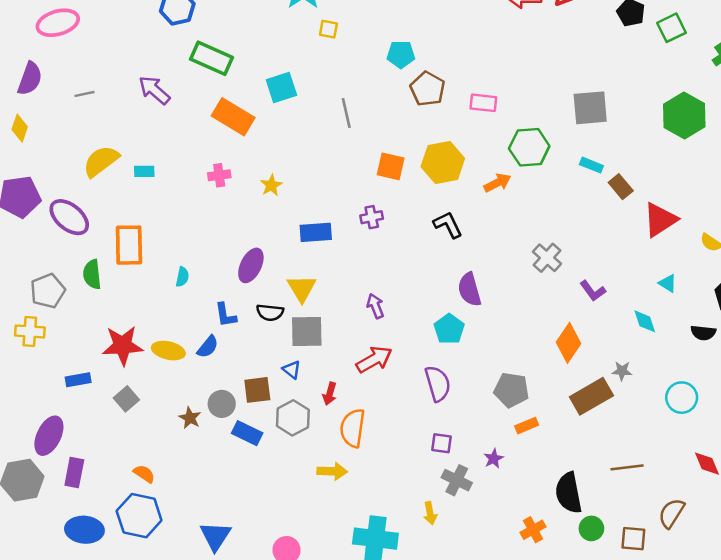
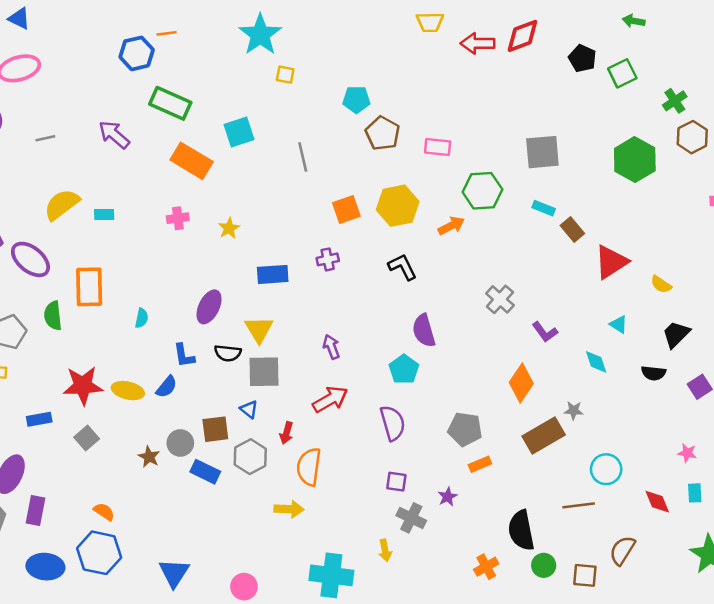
orange square: (391, 166) -> (346, 209), turned -32
cyan circle: (682, 398) -> (606, 469), moved

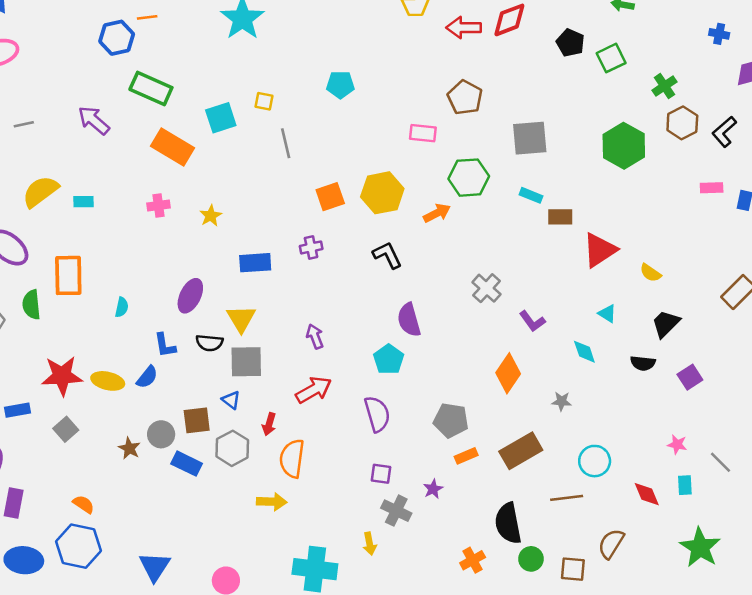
yellow square: (285, 75) -> (264, 101), moved
brown pentagon: (383, 133) -> (465, 97), moved
brown rectangle: (572, 229) -> (560, 217), turned -50
brown rectangle: (544, 435) -> (521, 451), moved

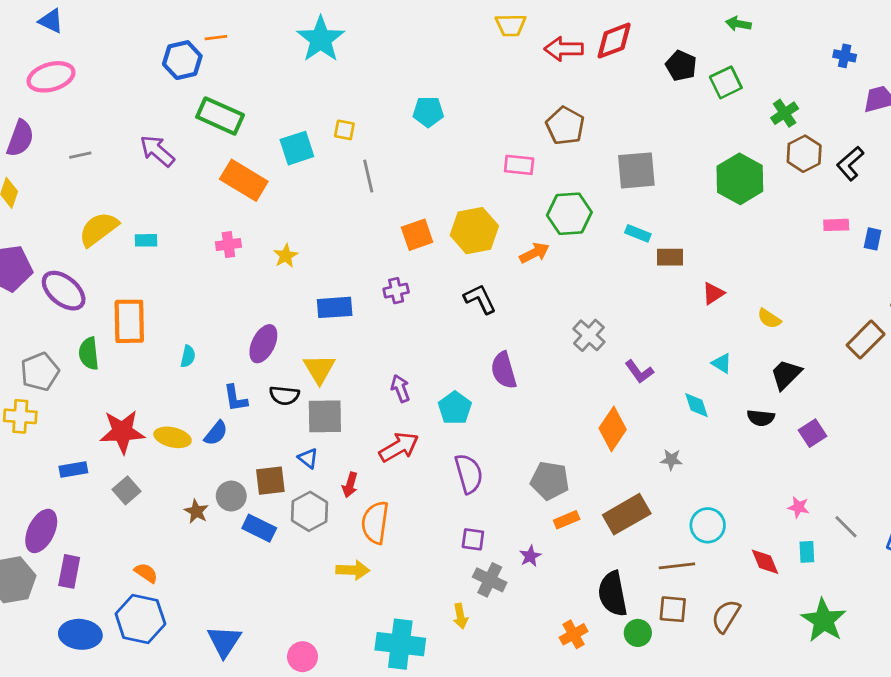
red triangle: (600, 250) -> (713, 293), size x0.6
cyan pentagon: (389, 359) -> (455, 408), moved
brown square: (573, 569) -> (673, 609), moved

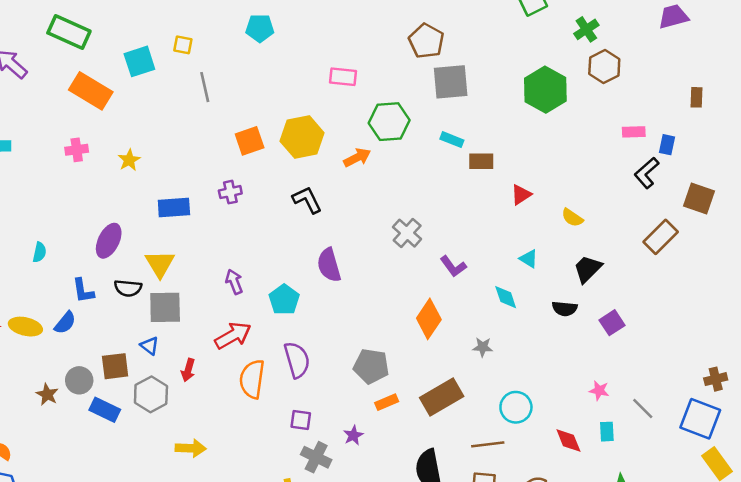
brown pentagon: (565, 126) -> (426, 41), moved
black L-shape: (850, 163) -> (647, 173), moved
orange semicircle: (375, 523) -> (252, 379), moved

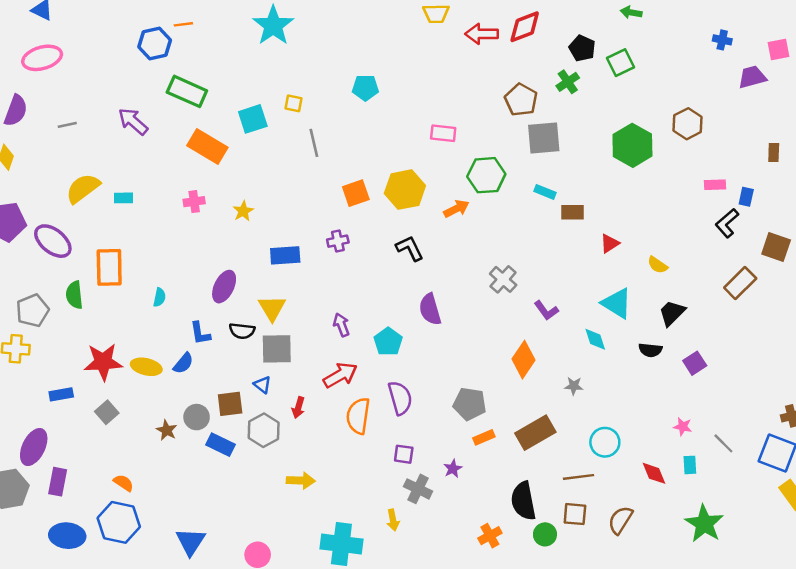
green cross: (586, 29) -> (568, 82), moved
cyan triangle: (529, 259) -> (617, 303), size x1.8

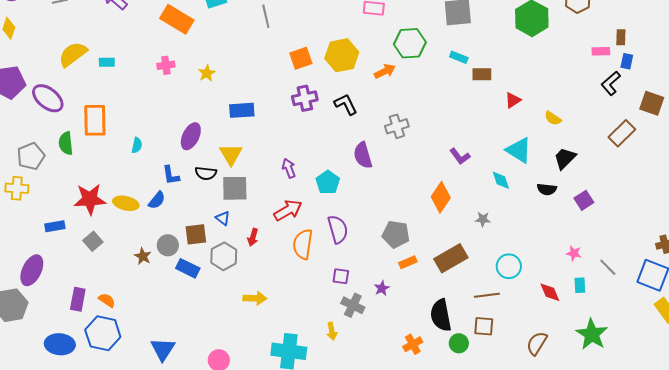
brown rectangle: (774, 152) -> (621, 37), moved
purple cross: (338, 241) -> (305, 98), moved, size x1.4
gray cross: (503, 279) -> (397, 126), moved, turned 30
purple rectangle: (58, 482) -> (78, 299), moved
brown semicircle: (620, 520) -> (537, 343), moved

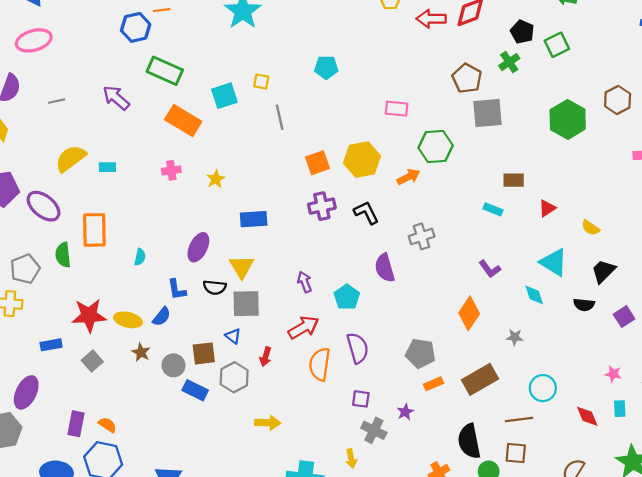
cyan rectangle: (459, 57) -> (493, 209), moved
brown star: (143, 256) -> (141, 352), moved

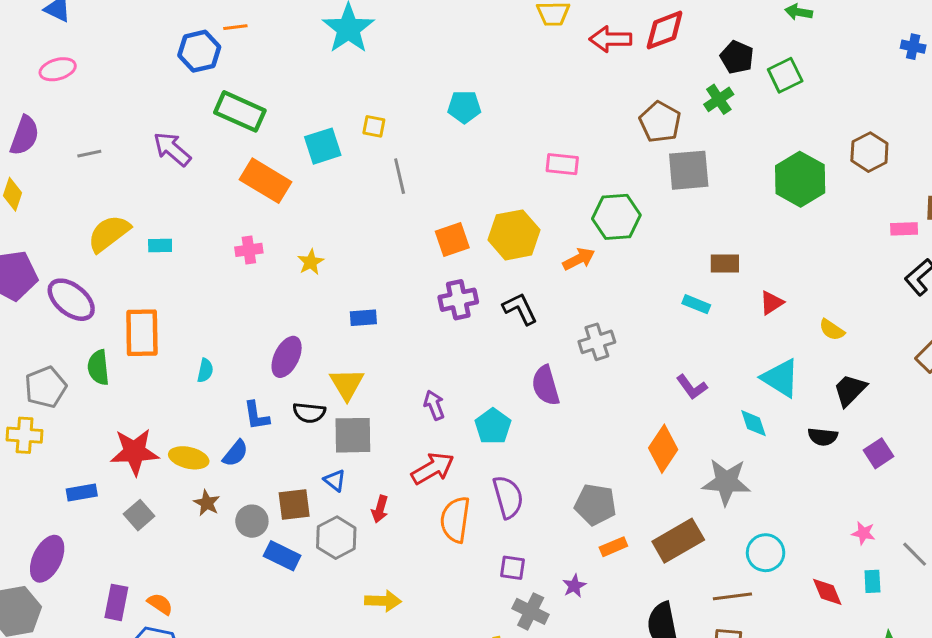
pink ellipse: (34, 40) -> (58, 69), size x0.7
blue rectangle: (254, 219) -> (363, 318), size x0.7
gray star: (515, 337) -> (726, 482), size x2.0

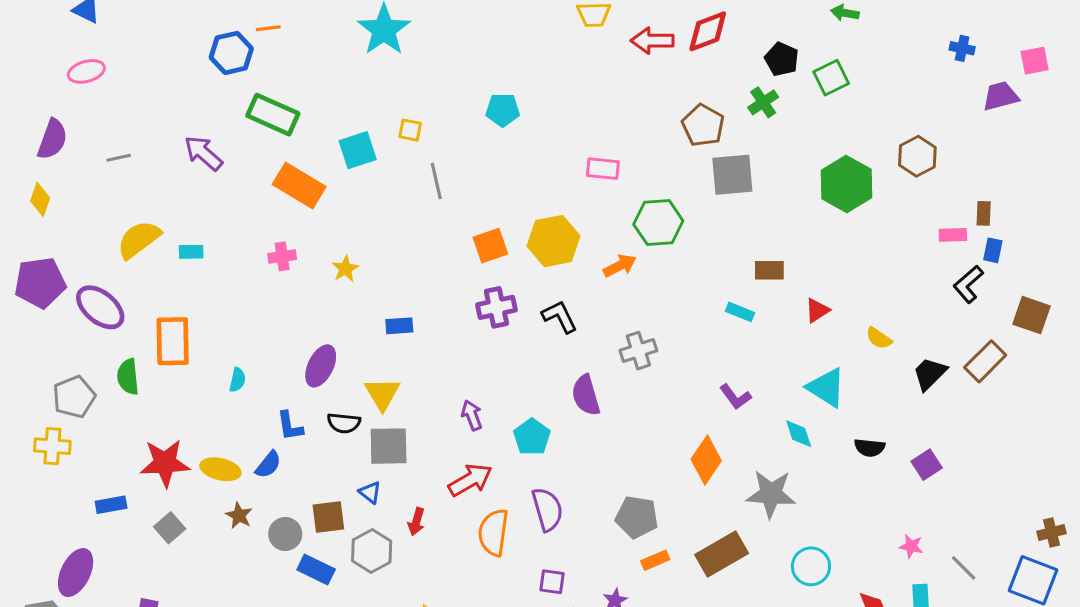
black trapezoid: (850, 390) -> (930, 374), moved

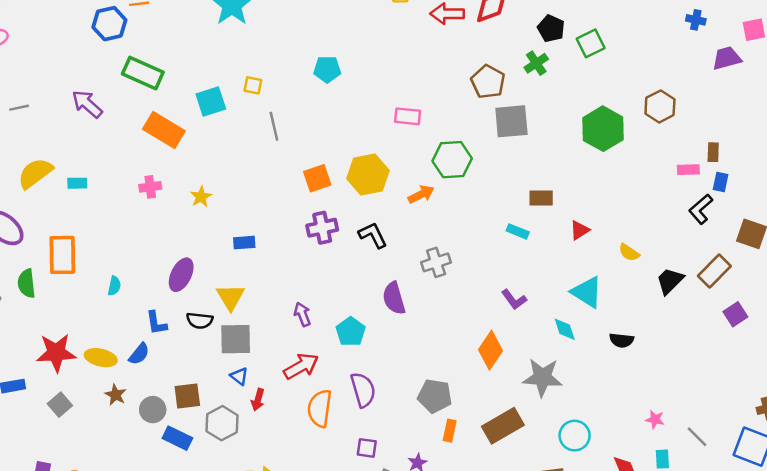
purple square: (927, 465) -> (735, 314), moved
blue triangle: (370, 492) -> (239, 376), moved
orange rectangle: (655, 560) -> (450, 431), turned -55

